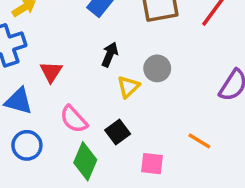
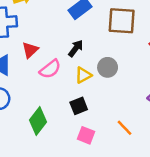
pink semicircle: (74, 119) -> (50, 69), moved, turned -100
black square: (118, 132) -> (79, 106), moved

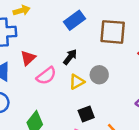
black square: (79, 106) -> (86, 114), moved

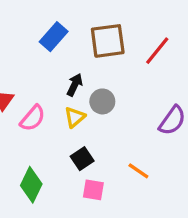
black arrow: (70, 57) -> (75, 85), moved
black square: (86, 114) -> (82, 159), moved

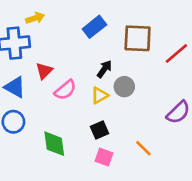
green diamond: (31, 185) -> (54, 144), turned -44

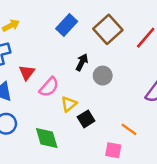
brown square: (138, 38) -> (108, 29), turned -36
yellow triangle: (100, 95) -> (69, 104), moved
pink square: (104, 157) -> (113, 150), moved

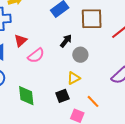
brown square: (108, 29) -> (92, 19), turned 30
yellow triangle: (69, 104) -> (74, 78), moved
black square: (86, 119) -> (62, 96), moved

